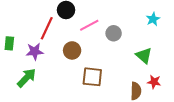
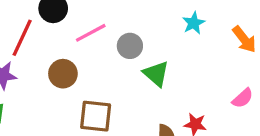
green triangle: (144, 56) -> (156, 74), moved

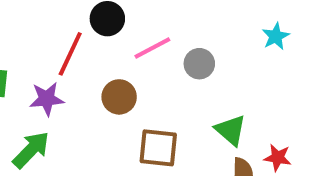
green triangle: (156, 74) -> (231, 130), moved

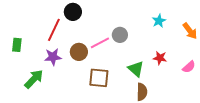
pink line: (152, 48) -> (100, 43), moved
purple star: (47, 99) -> (53, 57), moved
red star: (278, 158) -> (160, 58), moved

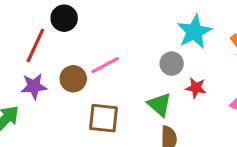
cyan star: (159, 21) -> (194, 32), size x1.6
gray circle: (120, 35) -> (172, 64), moved

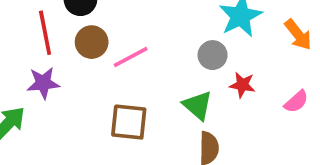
red line: (35, 45) -> (45, 33), turned -36
brown circle: (73, 79) -> (92, 42), moved

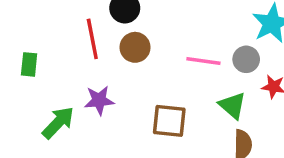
pink line: (131, 57) -> (203, 61), moved, turned 36
purple star: (43, 83) -> (99, 100), moved

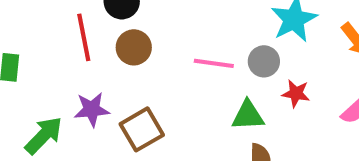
green triangle: (232, 105) -> (248, 115), turned -44
brown square: (169, 121) -> (142, 129), moved, turned -36

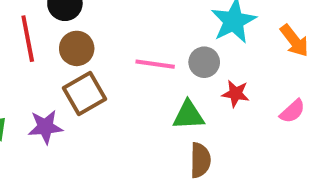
purple star: (92, 109) -> (45, 127), moved
brown square: (142, 129) -> (85, 94), moved

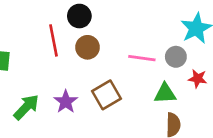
brown square: (85, 94) -> (107, 95), moved
purple star: (45, 127) -> (66, 102), turned -30

